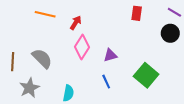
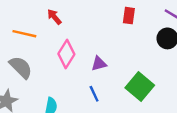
orange line: (45, 14) -> (24, 34), moved
red arrow: (76, 23) -> (54, 17), moved, turned -72

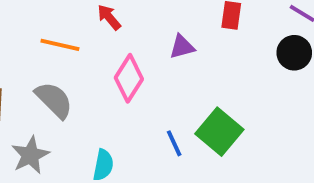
purple triangle: (99, 64) -> (182, 47), moved
green square: (140, 87) -> (219, 132), moved

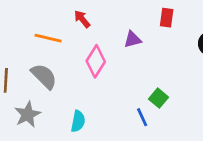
green square: (219, 132) -> (158, 98), size x0.6
blue line: (174, 143) -> (142, 117), moved

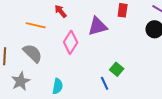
purple triangle: (133, 39) -> (98, 26), size x1.5

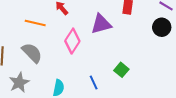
blue line: (105, 83) -> (94, 83), moved

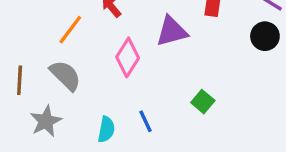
orange line: (35, 23) -> (70, 30), turned -66
blue line: (94, 83) -> (146, 121), moved

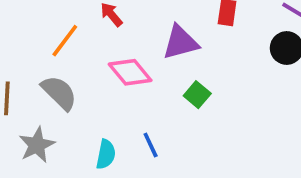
pink diamond: (128, 57) -> (130, 72), turned -72
green square: (203, 102) -> (197, 95), moved

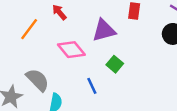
gray semicircle: (59, 93) -> (38, 80), moved
blue line: (151, 145) -> (92, 86), moved

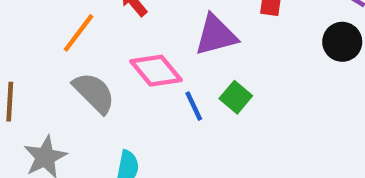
gray semicircle: (38, 80) -> (94, 93), moved
blue line: (92, 86) -> (194, 106), moved

